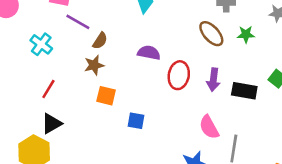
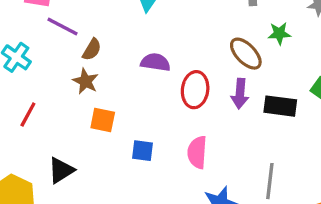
brown ellipse: (211, 34) -> (246, 54), moved
brown star: (94, 65) -> (85, 81), turned -30
black triangle: (52, 124) -> (61, 170), moved
pink semicircle: (209, 127) -> (197, 152), moved, turned 35

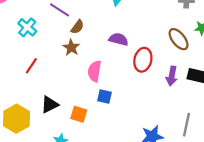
purple arrow: (240, 94) -> (172, 76), moved
orange square: (103, 120) -> (79, 114), moved
pink semicircle: (197, 152) -> (94, 71), moved

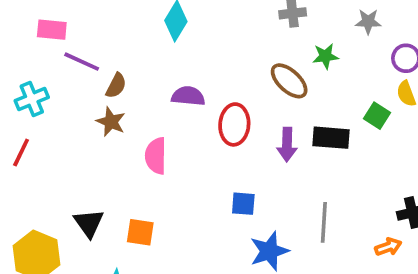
cyan cross: (27, 27) -> (32, 99), turned 36
red line: (31, 66) -> (21, 152), moved
blue square: (105, 97) -> (243, 204), moved
black triangle: (50, 105) -> (89, 223), turned -30

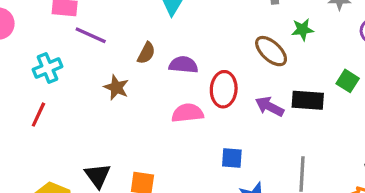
brown semicircle: (116, 86) -> (146, 53), moved
purple arrow: (287, 145) -> (270, 106), turned 116
pink semicircle: (156, 156) -> (188, 113), moved, turned 84

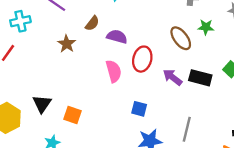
pink semicircle: (188, 113) -> (114, 71), turned 70

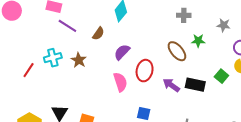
cyan cross: (20, 21) -> (53, 58), moved
brown semicircle: (92, 23) -> (98, 34), moved
purple semicircle: (117, 37) -> (122, 52), turned -60

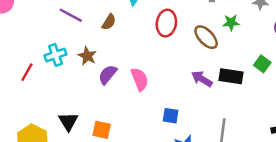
purple semicircle: (122, 52) -> (108, 75), moved
red ellipse: (145, 71) -> (166, 23), moved

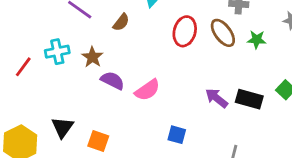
brown ellipse: (206, 37) -> (223, 33), moved
purple semicircle: (108, 75) -> (113, 81), turned 70
pink semicircle: (140, 79) -> (147, 90), turned 70

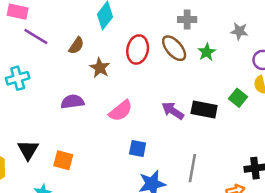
green star: (257, 40) -> (207, 52), turned -30
brown star: (92, 57) -> (100, 68), moved
purple semicircle: (113, 81) -> (72, 102), turned -30
pink semicircle: (147, 90) -> (121, 111), moved

